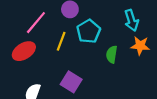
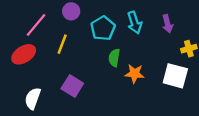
cyan pentagon: (89, 31) -> (103, 28), moved
orange star: (140, 46) -> (135, 74), moved

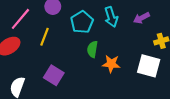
purple arrow: (167, 24) -> (141, 18), turned 77

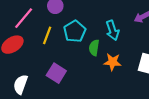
cyan arrow: (111, 17) -> (112, 30), moved
cyan pentagon: (82, 22) -> (75, 31), moved

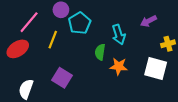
cyan pentagon: (75, 31) -> (79, 23), moved

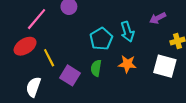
cyan pentagon: (79, 23) -> (101, 39), moved
yellow line: (53, 40) -> (49, 58), moved, turned -48
green semicircle: (100, 52) -> (96, 68), moved

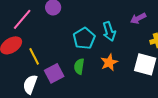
orange star: (127, 64) -> (109, 62), turned -30
purple square: (70, 75) -> (54, 73), turned 30
white semicircle: (33, 87) -> (30, 84), moved

